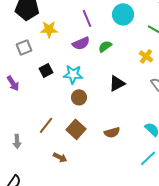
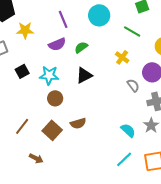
black triangle: (117, 83) -> (84, 75), moved
brown semicircle: (112, 132) -> (78, 123), moved

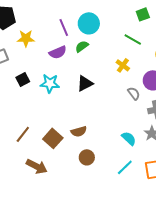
cyan circle: (99, 15) -> (89, 23), moved
green semicircle: (81, 47) -> (82, 46), moved
brown circle: (55, 98) -> (87, 157), moved
brown arrow: (36, 158) -> (37, 166), size x1.5

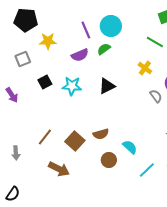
cyan semicircle: (129, 138) -> (130, 147), moved

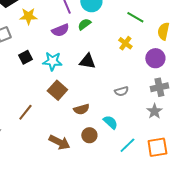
black triangle: (107, 86) -> (87, 61), turned 36
gray semicircle: (156, 96) -> (121, 91), moved, turned 112
brown square: (75, 141) -> (57, 90), moved
brown arrow: (59, 169) -> (59, 142), moved

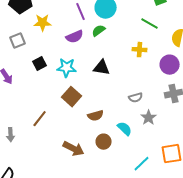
yellow cross: (125, 43) -> (140, 50), turned -32
gray star: (154, 111) -> (149, 118), moved
cyan line: (127, 145) -> (142, 164), moved

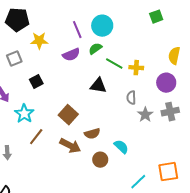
green line: (150, 24) -> (114, 64), moved
cyan star: (67, 68) -> (24, 114), moved, turned 30
gray semicircle: (136, 98) -> (131, 98), moved, turned 104
gray star: (149, 118) -> (145, 115), moved
brown arrow: (74, 149) -> (70, 146), moved

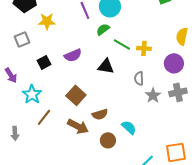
purple semicircle: (71, 55) -> (73, 55), moved

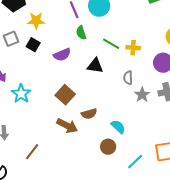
green semicircle: (103, 29) -> (81, 33), moved, turned -72
black square: (44, 62) -> (33, 45), moved, turned -32
brown line: (44, 117) -> (32, 152), moved
brown circle: (108, 140) -> (108, 147), moved

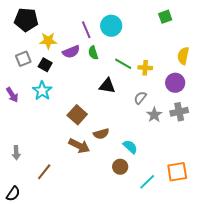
purple semicircle: (62, 55) -> (71, 52), moved
gray semicircle: (128, 78) -> (140, 98), turned 40
cyan star: (21, 94) -> (42, 91), moved

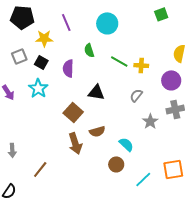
purple line: (86, 30) -> (66, 22), moved
purple semicircle: (71, 52) -> (68, 68), moved, turned 114
black triangle: (107, 86) -> (96, 92), moved
gray star: (154, 115) -> (150, 121), moved
brown arrow: (79, 146) -> (75, 143), turned 45

